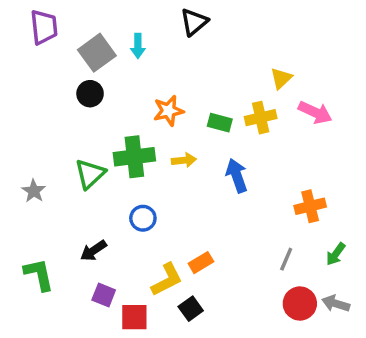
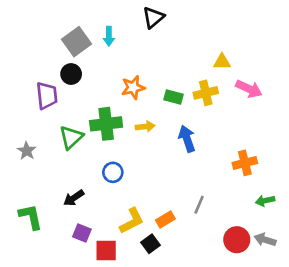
purple trapezoid: (44, 27) -> (47, 96), moved
yellow triangle: (281, 78) -> (222, 62), turned 42
green arrow: (336, 254) -> (265, 201), turned 42
gray line: (286, 259) -> (199, 205), moved
orange rectangle: (201, 263) -> (165, 219), moved

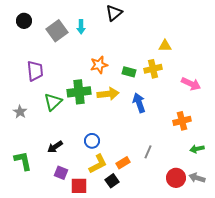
black circle: (71, 74) -> (24, 21), moved
pink arrow: (249, 89) -> (191, 84), moved
yellow arrow: (145, 127) -> (108, 94), size x1.5
blue circle: (113, 172) -> (92, 141), moved

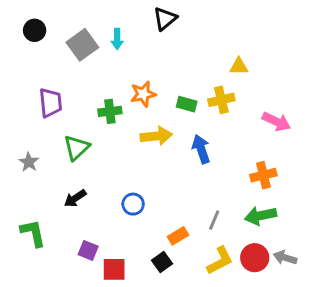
green cross: (79, 92) -> (110, 111), moved, size x0.7
black arrow: (55, 147) -> (75, 198), moved
green arrow: (197, 149) -> (261, 216), moved, size x1.5
yellow L-shape: (98, 164) -> (220, 261), moved

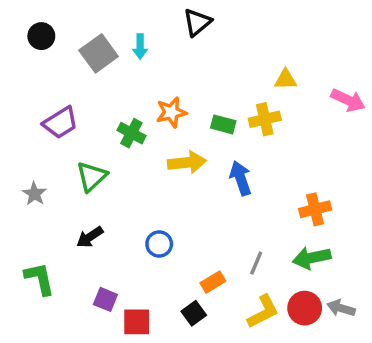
purple trapezoid: (50, 103) -> (60, 123), turned 64
green cross: (110, 111) -> (131, 133), turned 35
pink arrow: (276, 122) -> (348, 100), moved

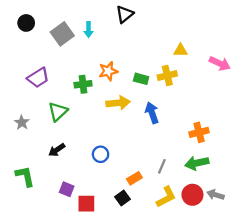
green cross: (131, 133) -> (83, 84), turned -35

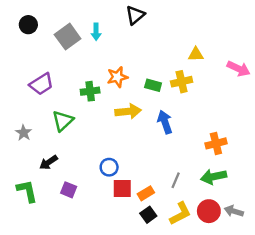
black arrow: (57, 150) -> (49, 162), moved
purple square: (67, 189) -> (69, 190), moved
black square: (122, 198) -> (148, 215), moved
red square: (86, 204) -> (122, 189), moved

